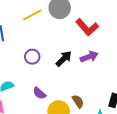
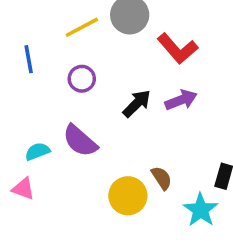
purple circle: (32, 57) -> (82, 79), moved
purple semicircle: (39, 93) -> (80, 141), moved, size x1.5

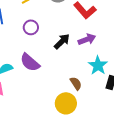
yellow circle: (128, 196) -> (66, 103), moved
cyan star: (201, 210) -> (98, 65), moved

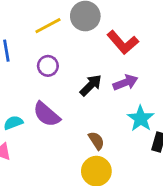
brown semicircle: (76, 83) -> (96, 141), moved

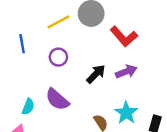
cyan star: (141, 118) -> (126, 113), moved
cyan semicircle: (13, 123) -> (28, 107), turned 133

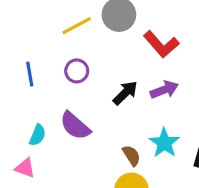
blue line: (22, 44) -> (30, 74), moved

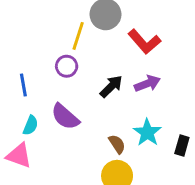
yellow line: (77, 26) -> (78, 36), moved, turned -44
blue line: (30, 74) -> (23, 85), moved
pink triangle: (25, 168) -> (19, 156), size x1.4

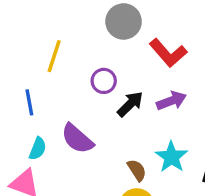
yellow line: (78, 36) -> (54, 56), moved
purple circle: (67, 66) -> (104, 81), moved

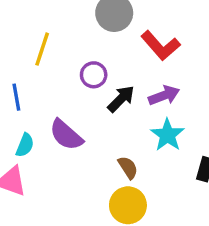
cyan star: (171, 157) -> (167, 135), moved

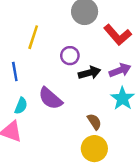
black arrow: (121, 99) -> (89, 73), turned 30

